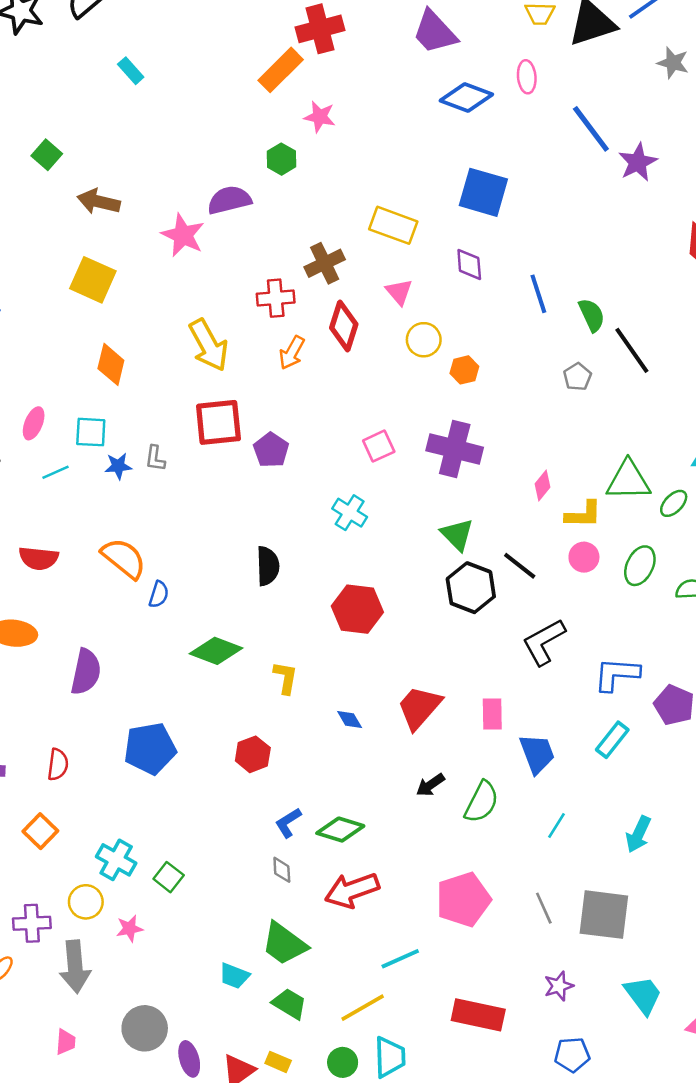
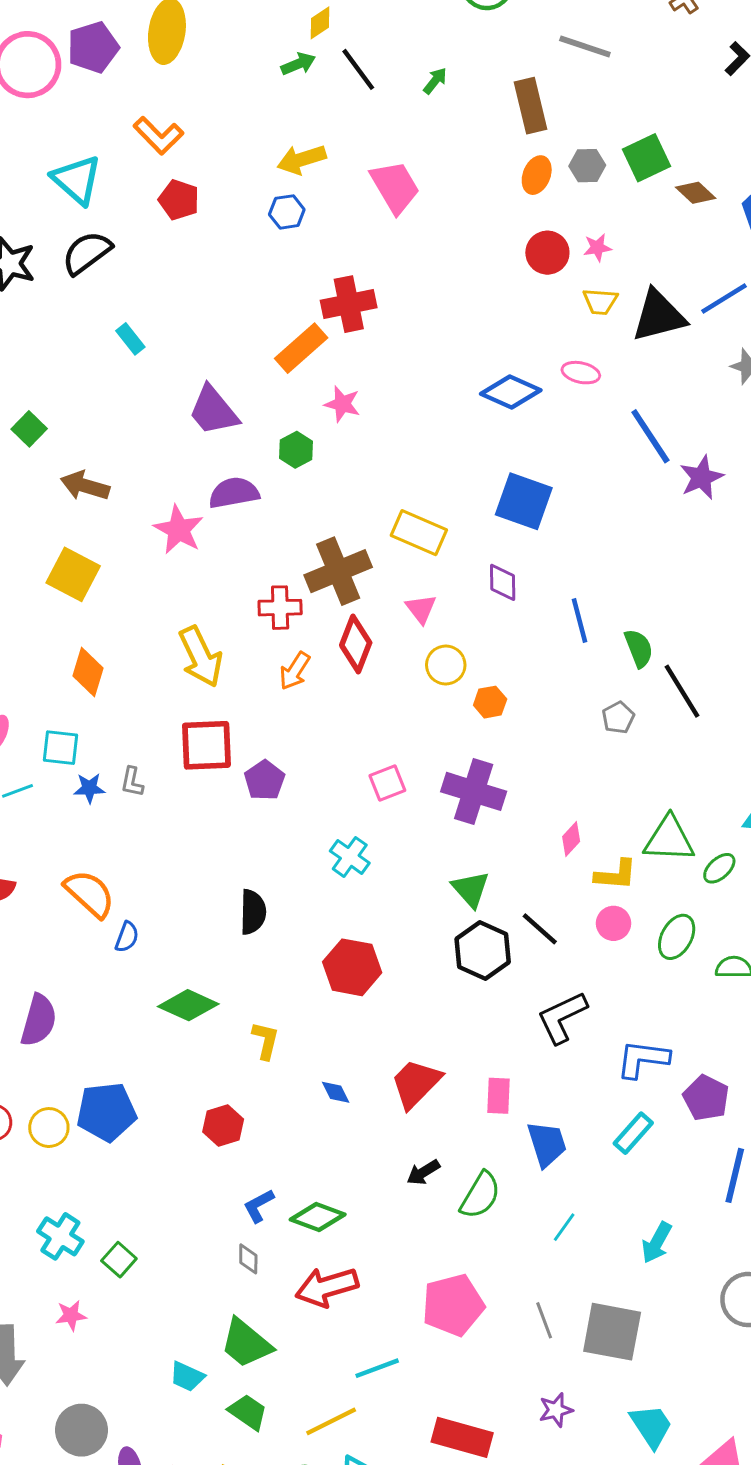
purple trapezoid: (435, 32) -> (213, 411), moved
pink ellipse: (527, 77) -> (581, 373), turned -76
brown cross: (325, 263) -> (338, 571), size x1.4
yellow circle: (86, 902) -> (49, 1128), moved

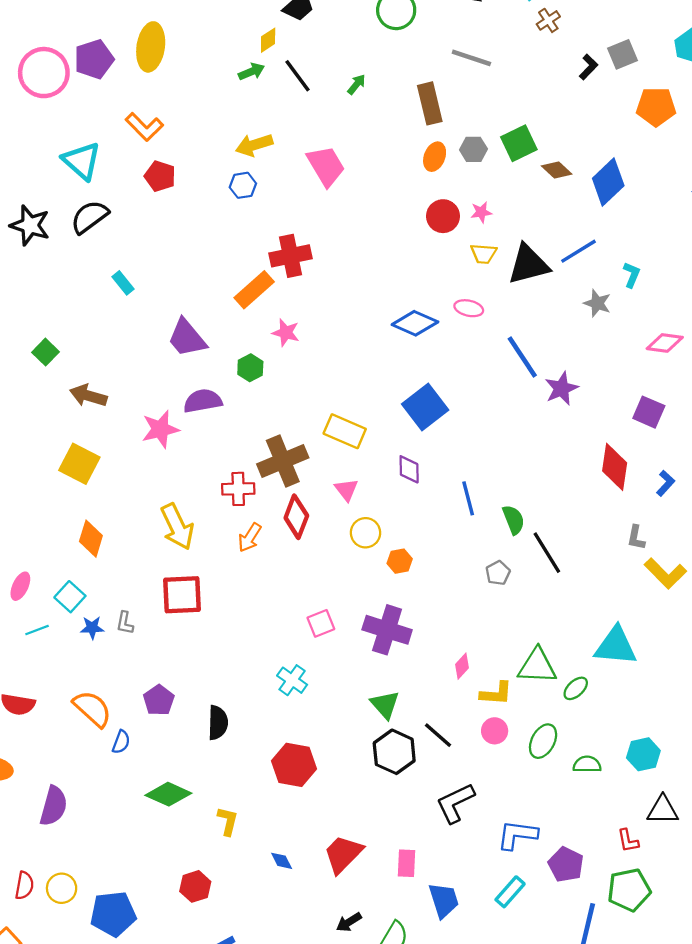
blue square: (524, 501) -> (425, 407), turned 33
pink star: (179, 530) -> (160, 429), turned 30
cyan square: (60, 748) -> (70, 597), turned 36
purple pentagon: (265, 780) -> (159, 700), moved
blue pentagon: (106, 1112) -> (113, 914), moved

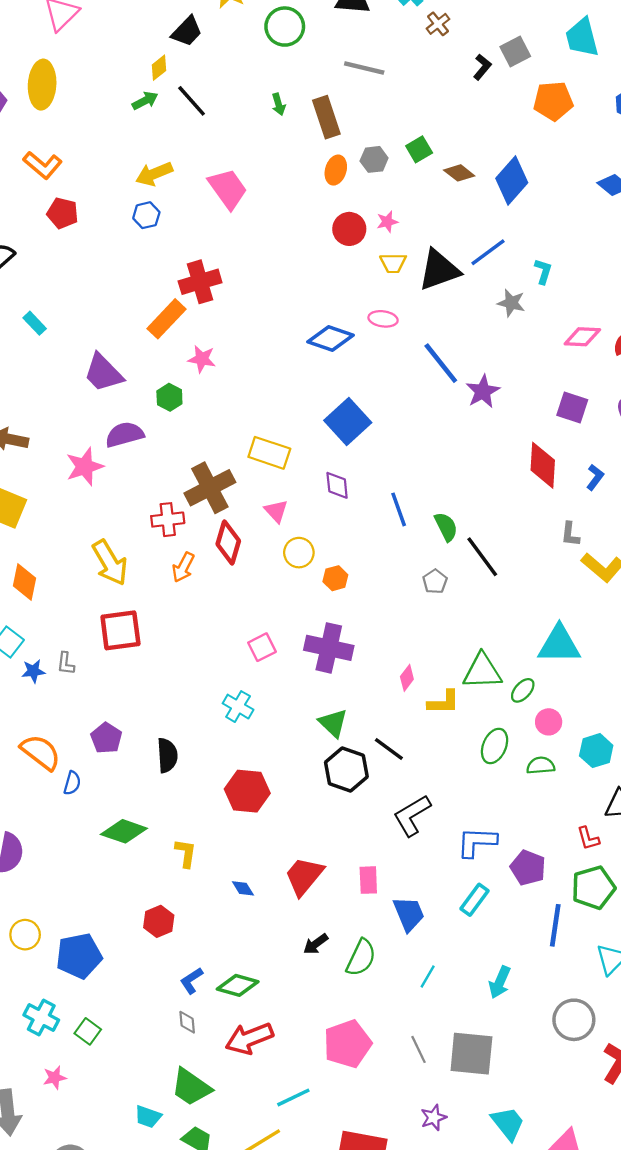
green arrow: (356, 84) -> (279, 104), moved, turned 130
green square: (519, 143) -> (419, 149), size x0.7
pink circle: (495, 731) -> (549, 722), moved

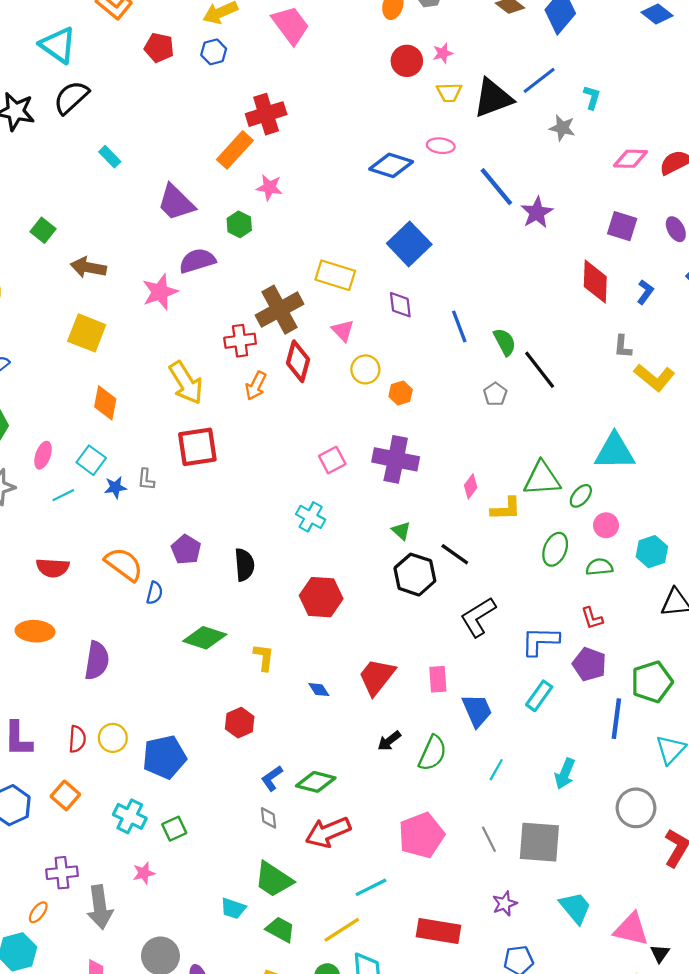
red pentagon: (63, 213) -> (159, 48), moved
green triangle: (333, 723) -> (401, 531), size x0.7
red L-shape: (588, 838) -> (592, 618), moved
green square: (88, 1031) -> (174, 829), turned 30

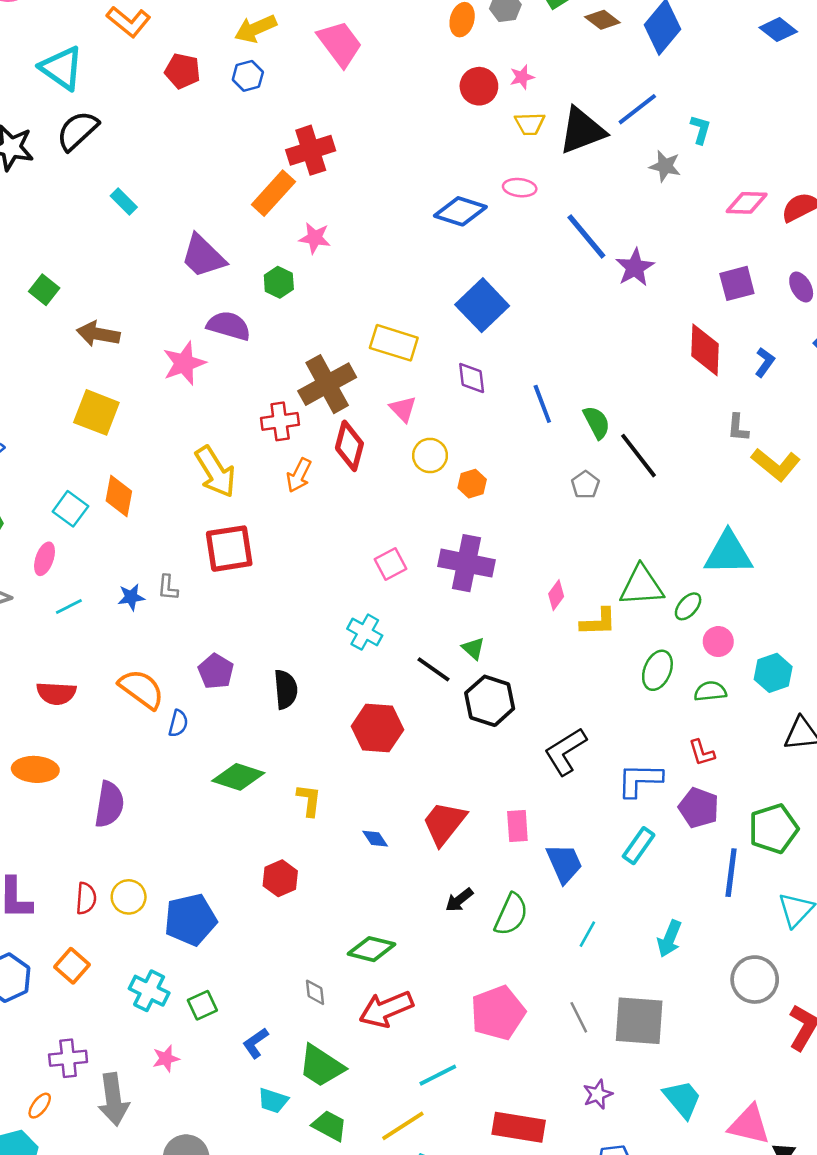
purple square: (622, 226) -> (737, 283), turned -32
purple semicircle: (197, 261) -> (229, 326), turned 33
cyan square: (91, 460) -> (70, 509), moved
black line: (455, 554) -> (433, 669), moved
blue L-shape: (272, 778) -> (256, 1043), moved

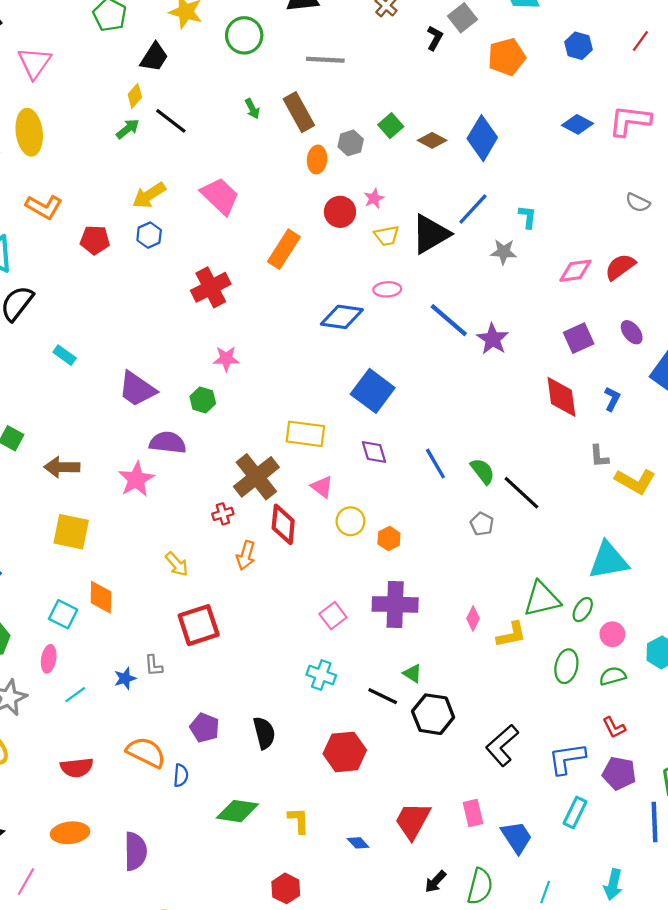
orange rectangle: (273, 193) -> (284, 249), moved
red cross: (280, 421) -> (223, 514), size x0.7
yellow arrow: (215, 472) -> (177, 564), size x0.6

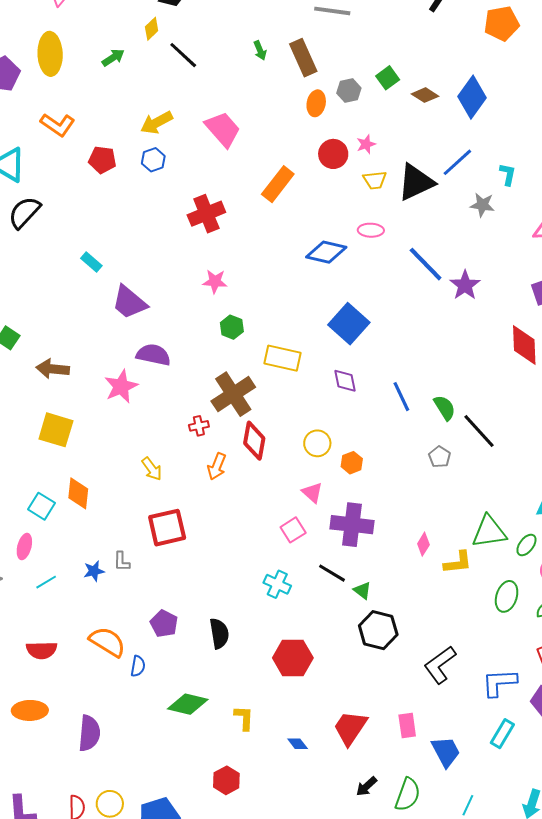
green arrow: (128, 129) -> (113, 58), moved
cyan rectangle: (65, 355) -> (91, 262), moved
green hexagon: (203, 400) -> (232, 327), moved
pink triangle: (322, 487) -> (312, 492), moved
black line: (383, 696) -> (332, 573), moved

